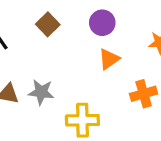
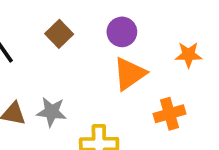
orange triangle: (109, 59) -> (130, 74), size x1.4

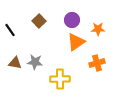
orange star: (188, 55) -> (98, 29), moved

